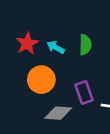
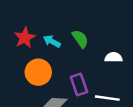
green semicircle: (85, 45) -> (80, 39), turned -36

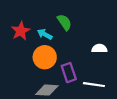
green semicircle: (80, 39) -> (64, 22), moved
orange circle: (38, 72) -> (45, 57), moved

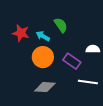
red star: (21, 31) -> (21, 33), turned -30
purple rectangle: (69, 73) -> (72, 61), moved, turned -36

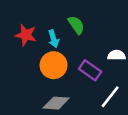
cyan arrow: (43, 36) -> (54, 39), turned -136
white line: (88, 82) -> (110, 97), turned -60

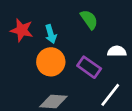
green semicircle: (76, 25) -> (89, 20), moved

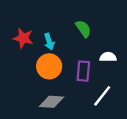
purple rectangle: (89, 67) -> (83, 71), turned 60

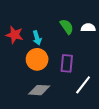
white semicircle: (108, 57) -> (88, 28), moved

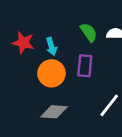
purple rectangle: (67, 63) -> (85, 66), moved

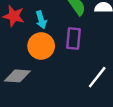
gray diamond: (54, 112) -> (17, 76), moved

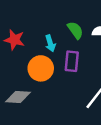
cyan arrow: (41, 20) -> (50, 43), moved

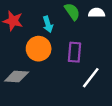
purple rectangle: (72, 61) -> (75, 52), moved

